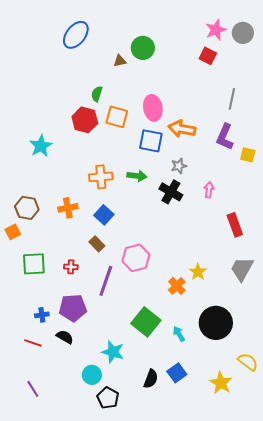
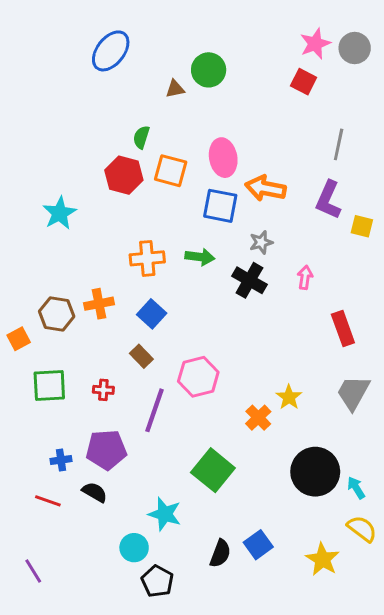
brown hexagon: (27, 208) -> (57, 314), moved
cyan arrow: (179, 334) -> (356, 488), moved
purple line: (33, 389) -> (33, 571), moved

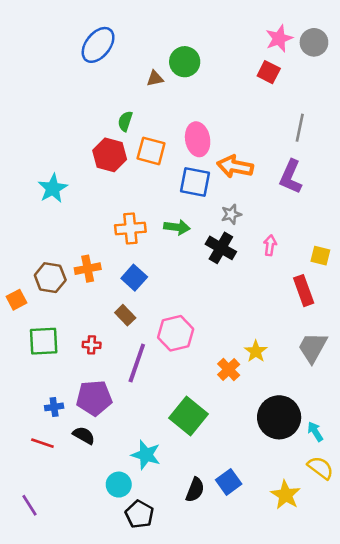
yellow square: (362, 226) -> (320, 256), moved

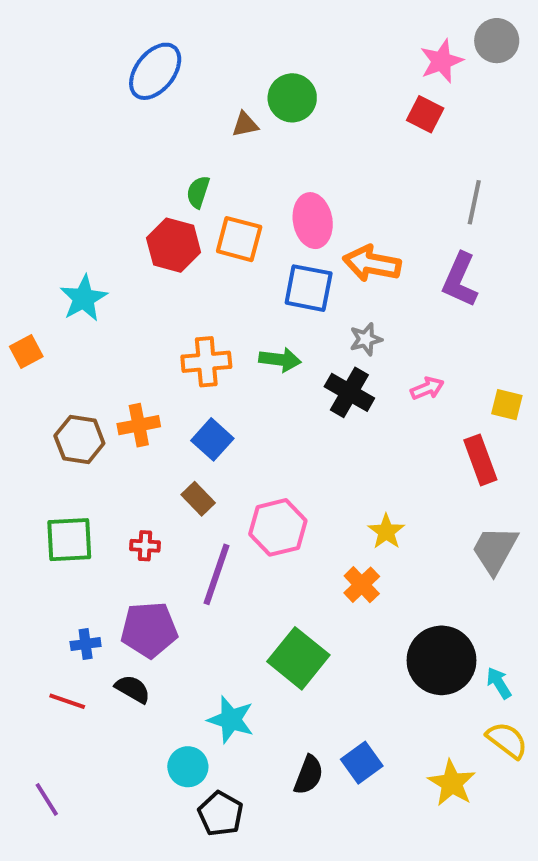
gray circle: (314, 42) -> (497, 41), moved
pink arrow: (270, 245) -> (427, 388), turned 60
orange square: (17, 300) -> (26, 352), moved
yellow star: (256, 351) -> (386, 532), moved

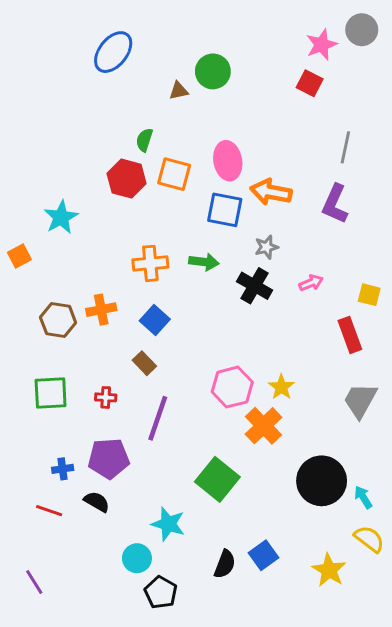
pink hexagon: (278, 527) -> (232, 387), moved
orange cross: (362, 585) -> (263, 426), size x1.4

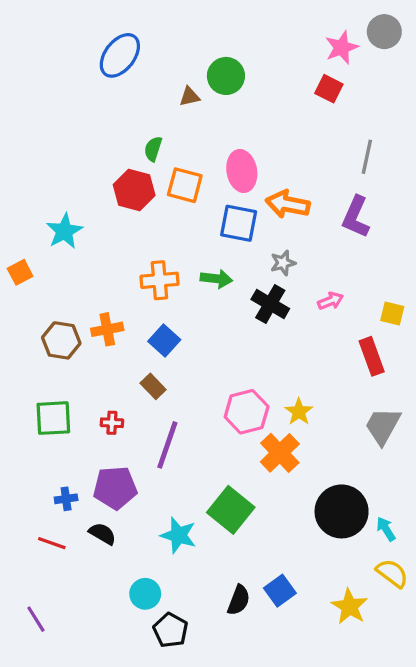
cyan star: (168, 524) -> (178, 535), moved

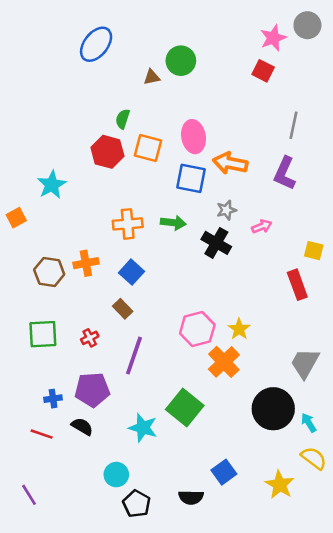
pink arrow: (330, 301) -> (262, 226), moved
red cross: (112, 423) -> (90, 338), turned -30
gray trapezoid: (383, 426) -> (305, 363), moved
black semicircle: (239, 600) -> (191, 497), moved, turned 70

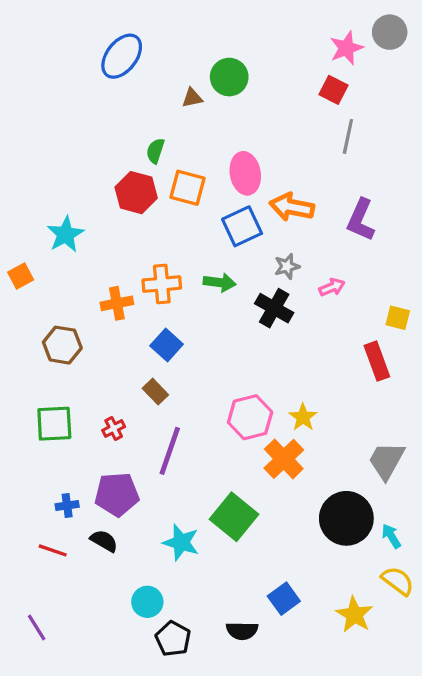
gray line: (294, 125) -> (348, 136), moved
blue square: (191, 178) -> (242, 226), turned -36
orange cross: (86, 263) -> (117, 303), moved

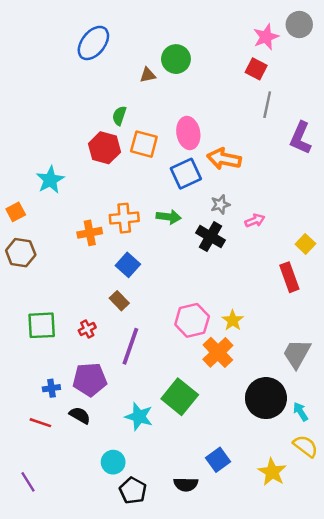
purple L-shape: (361, 220) -> (300, 138), moved
yellow square: (398, 318) -> (305, 244), turned 30
brown hexagon: (62, 345) -> (21, 253), moved

